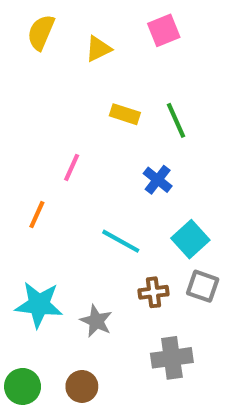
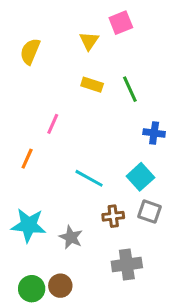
yellow semicircle: (41, 32) -> (30, 51), moved
yellow triangle: (98, 49) -> (89, 41), moved, turned -30
blue cross: (158, 180) -> (154, 133), moved, turned -30
green circle: (23, 386) -> (32, 289), moved

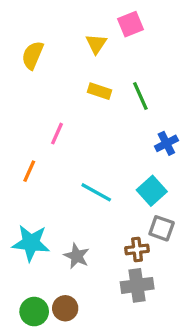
blue cross: (154, 133) -> (166, 143), turned -35
brown cross: (113, 216) -> (137, 249), moved

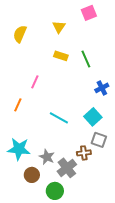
pink square: (130, 24) -> (89, 13), moved
gray cross: (137, 285) -> (67, 168), moved, turned -30
brown circle: (65, 308) -> (32, 175), moved
green circle: (34, 312) -> (55, 191), moved

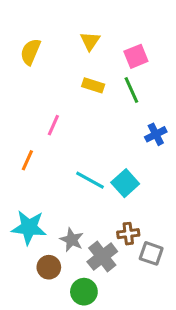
pink square: (89, 13) -> (136, 56), moved
cyan square: (93, 117) -> (125, 183), moved
gray square: (99, 140) -> (151, 253), moved

